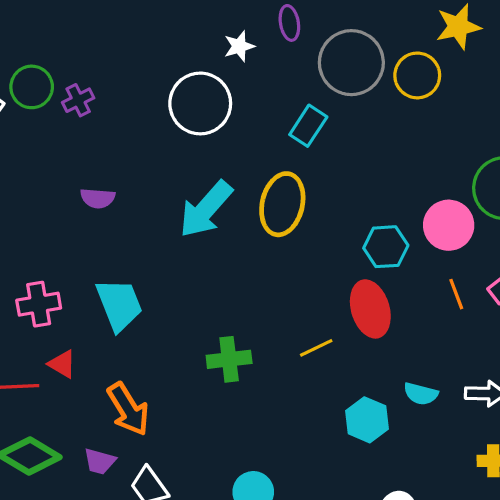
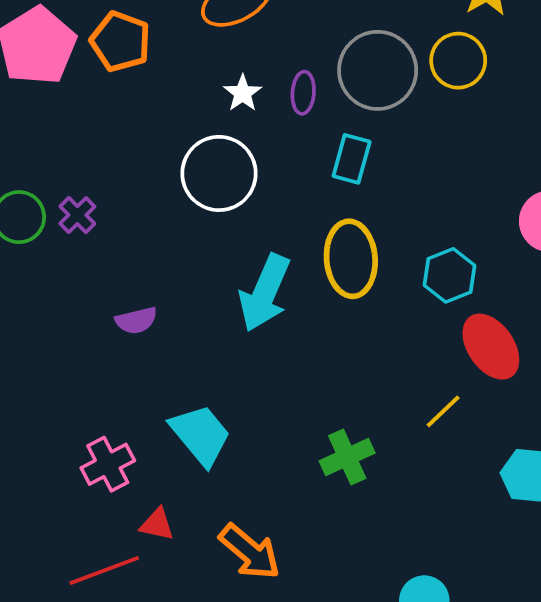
purple ellipse: (289, 23) -> (303, 93), moved, turned 32
cyan hexagon: (386, 247) -> (449, 275), moved

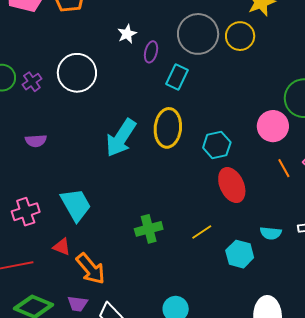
purple ellipse: (303, 93) -> (151, 52), moved
white circle: (219, 173) -> (77, 73), moved
purple semicircle: (136, 320) -> (36, 141), moved
yellow line: (443, 411) -> (202, 232), moved
red triangle: (157, 524) -> (62, 247), moved

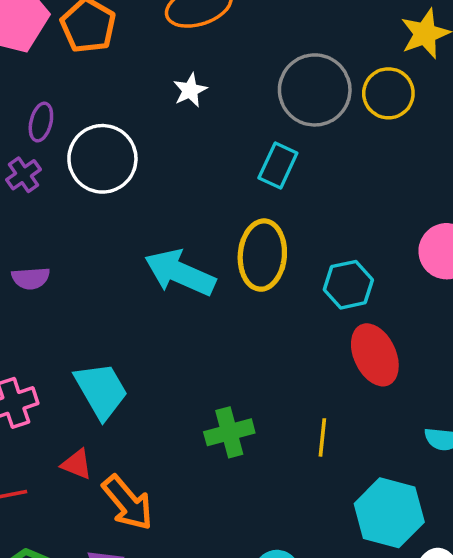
purple ellipse: (151, 52) -> (41, 122), moved
cyan arrow: (121, 138) -> (180, 273), turned 81
yellow line: (202, 232) -> (322, 437), turned -50
cyan hexagon: (240, 254) -> (389, 513), moved, size x1.4

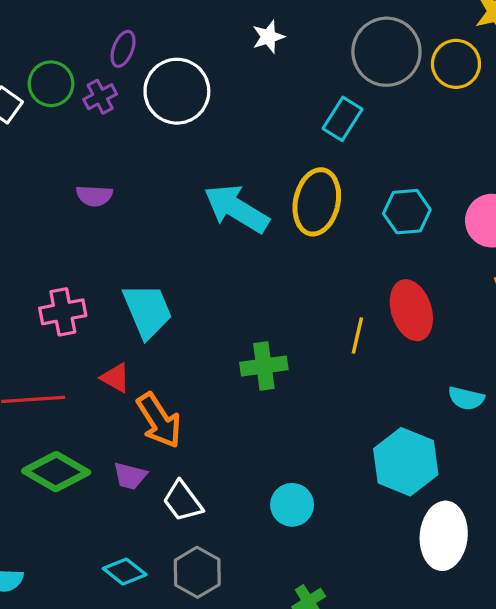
cyan hexagon: (348, 285) -> (407, 212), moved
yellow line: (322, 437) -> (357, 336), moved

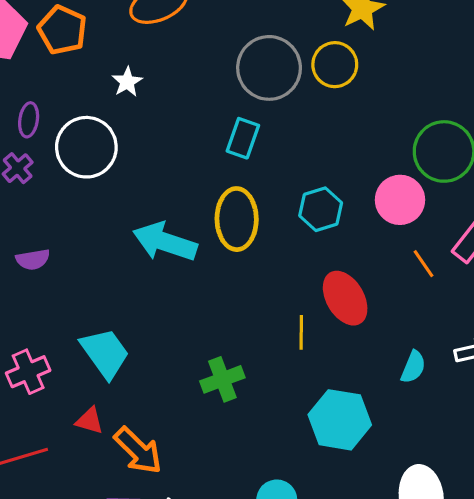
white star: (268, 37) -> (127, 82), moved
cyan semicircle: (466, 398) -> (413, 367), turned -68
cyan hexagon: (406, 462) -> (340, 420), moved

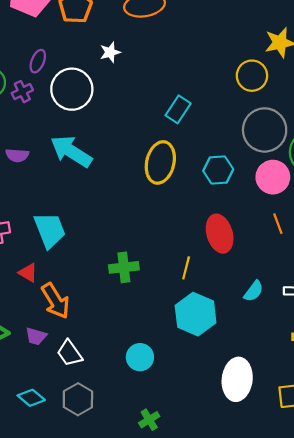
gray circle: (269, 68) -> (265, 130), moved
cyan arrow: (165, 242) -> (71, 151), moved
yellow line: (301, 332) -> (186, 268), moved

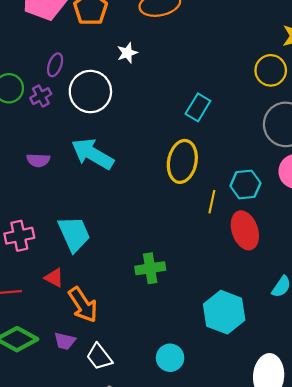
cyan hexagon: (218, 170) -> (245, 185), moved
yellow line: (186, 268) -> (212, 202), moved

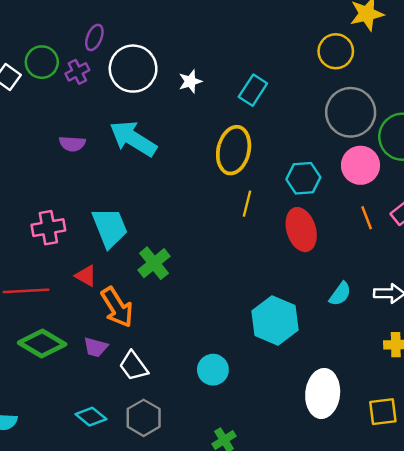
white star: (127, 53) -> (190, 81), moved
yellow line: (212, 202) -> (247, 204), moved
green cross: (150, 268) -> (154, 263), moved, turned -32

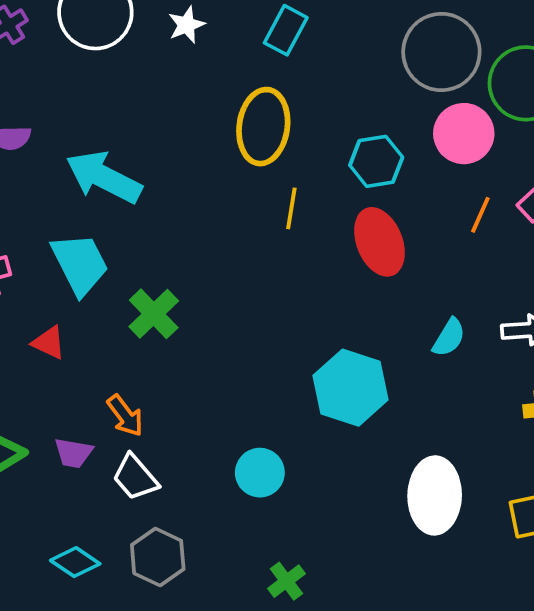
cyan arrow: (133, 139) -> (104, 177), moved
orange line: (367, 218) -> (480, 215), turned 50
orange arrow: (117, 307) -> (125, 416), moved, size x0.7

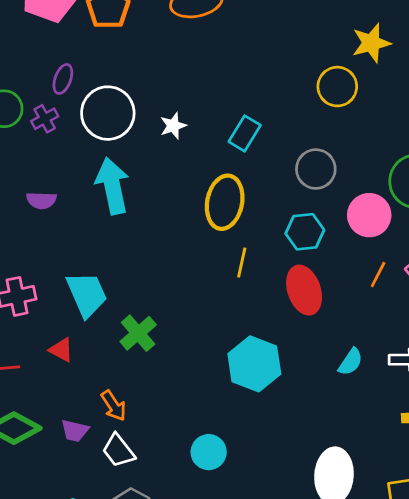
gray circle: (441, 52) -> (316, 169), moved, size x0.7
cyan arrow: (104, 177) -> (112, 186), moved, turned 48
cyan hexagon: (351, 388) -> (254, 364), moved

